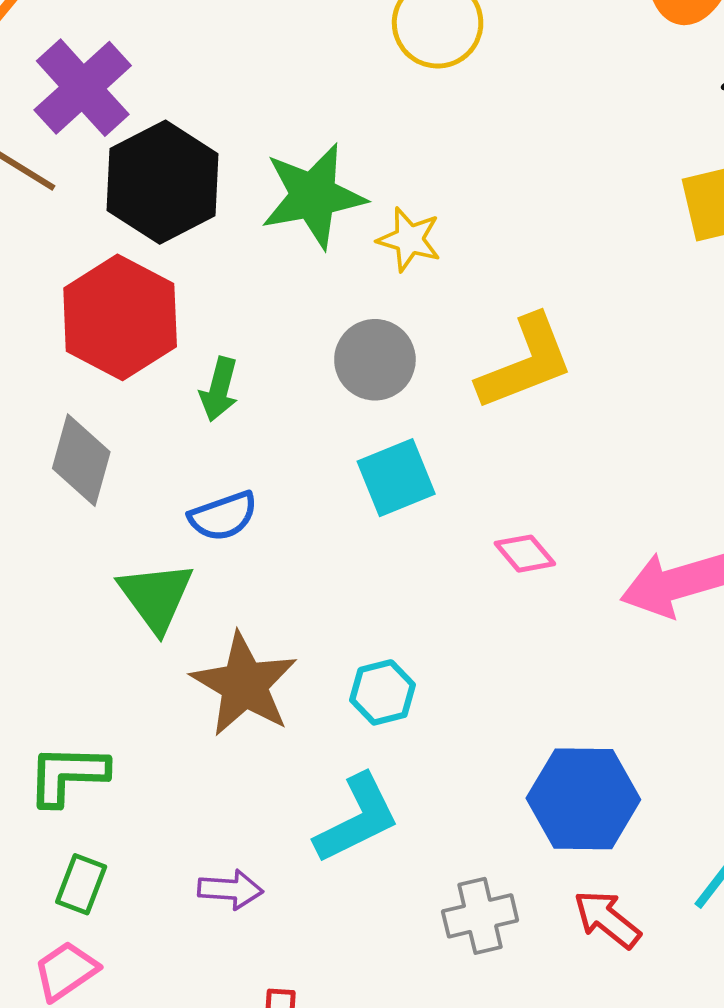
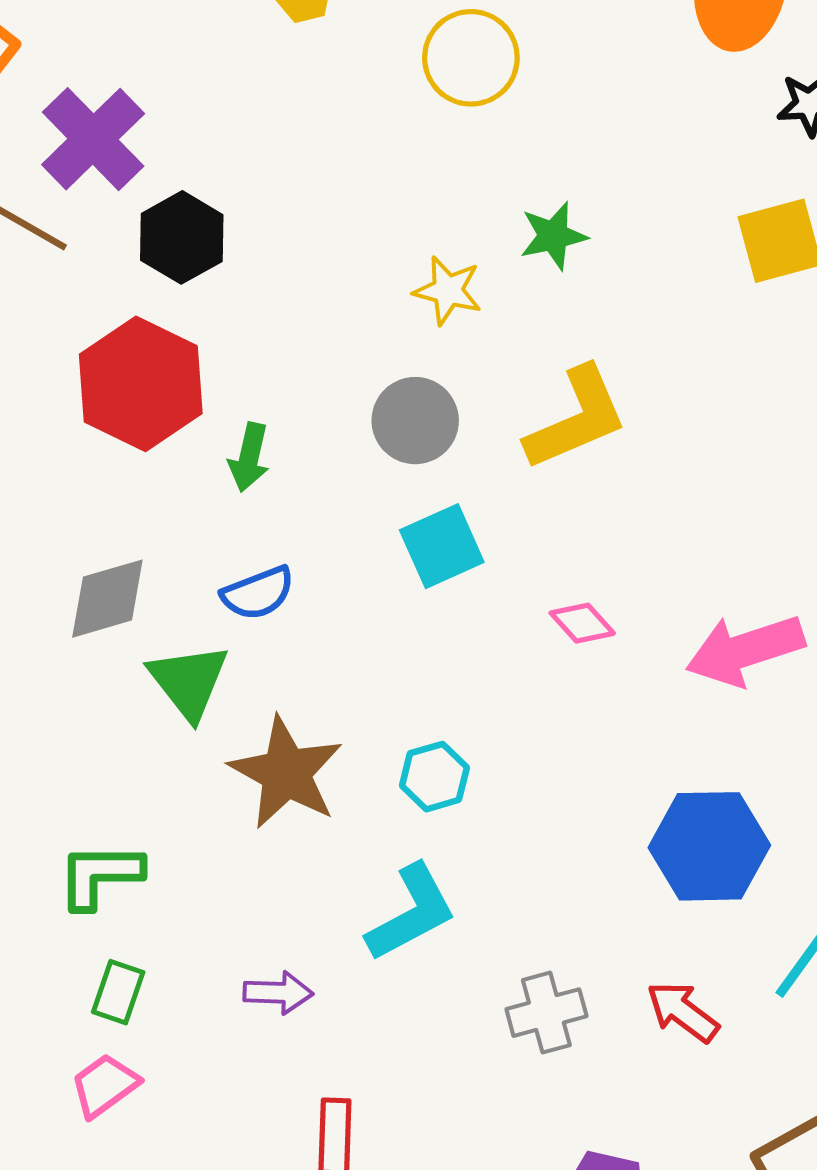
black hexagon: (163, 182) -> (182, 237), size x0.7
green star: (313, 196) -> (553, 236), moved, size x0.6
gray diamond: (81, 460) -> (107, 599), moved, turned 60
blue hexagon: (583, 799) -> (709, 846), moved

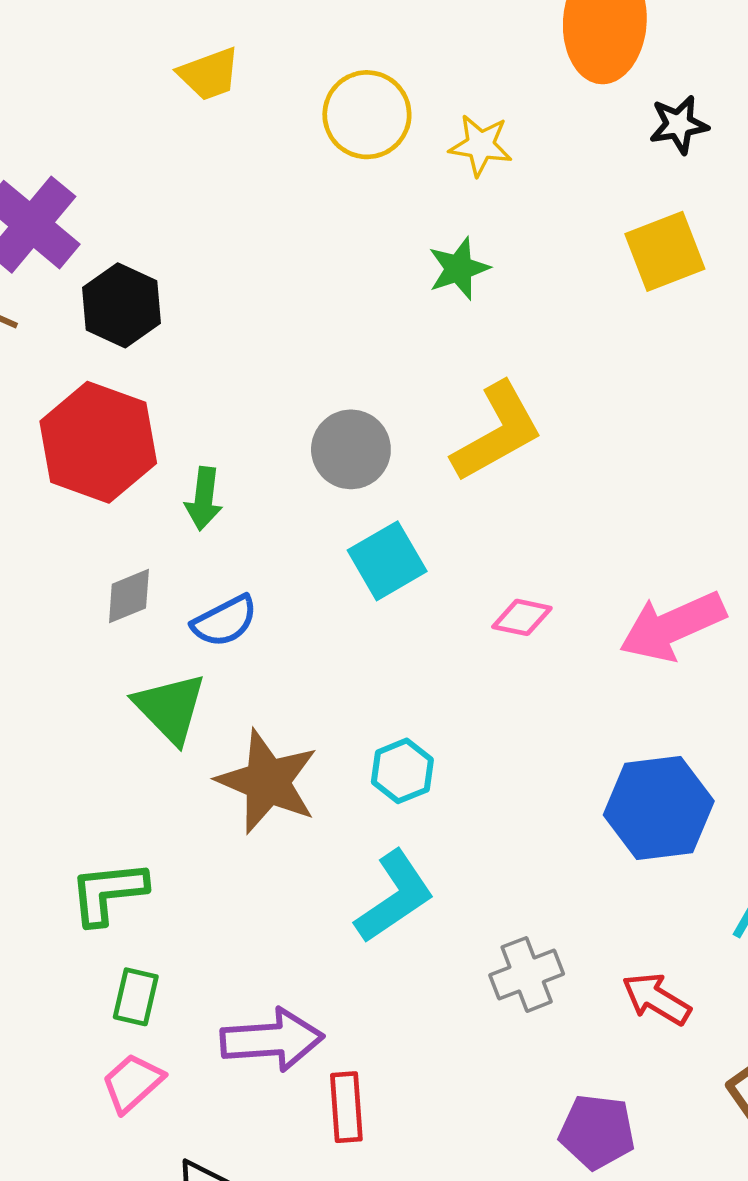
yellow star: (448, 290) -> (481, 145), moved
gray diamond: (107, 599) -> (129, 596), moved, size x0.7
pink diamond: (582, 623) -> (522, 617), turned -30
purple arrow: (278, 993) -> (272, 1040), moved, size x1.6
red arrow: (683, 1012) -> (656, 999), moved

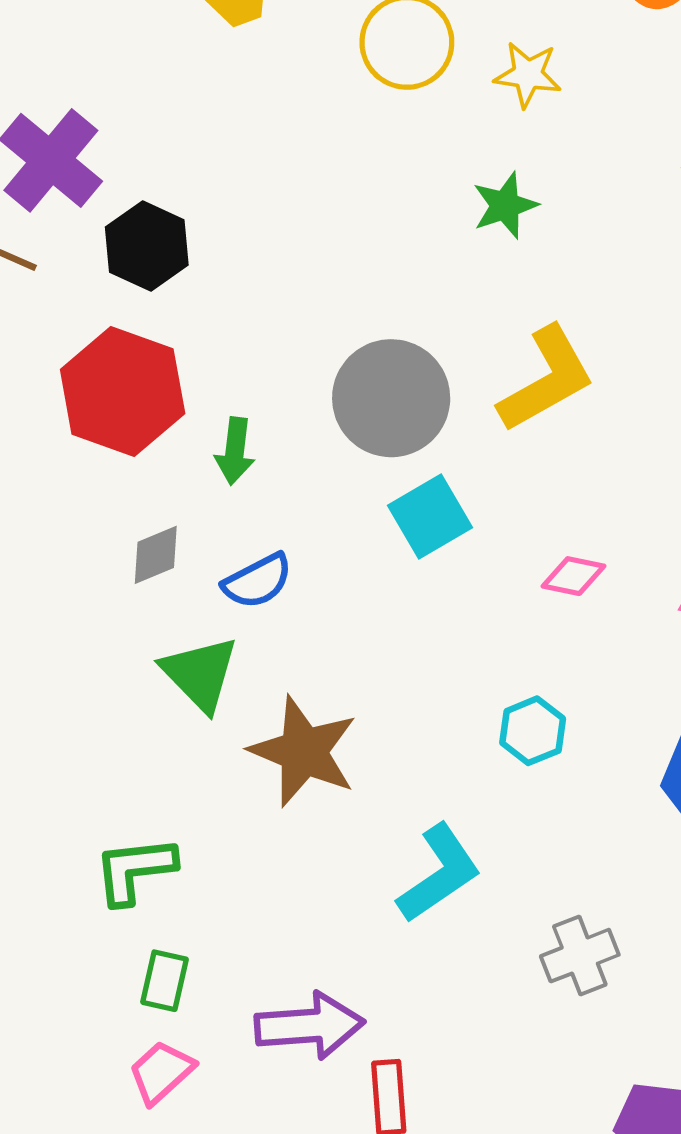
gray circle: (351, 449) -> (391, 398), size x1.4
cyan hexagon: (402, 771) -> (533, 731), moved

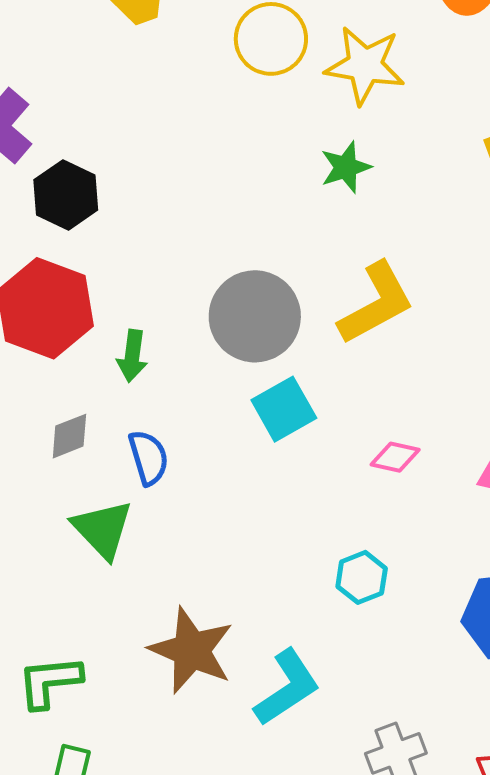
yellow star: (528, 75) -> (365, 65), size x1.5
blue semicircle: (257, 581) -> (148, 458), turned -80
brown star: (304, 751) -> (191, 650), moved

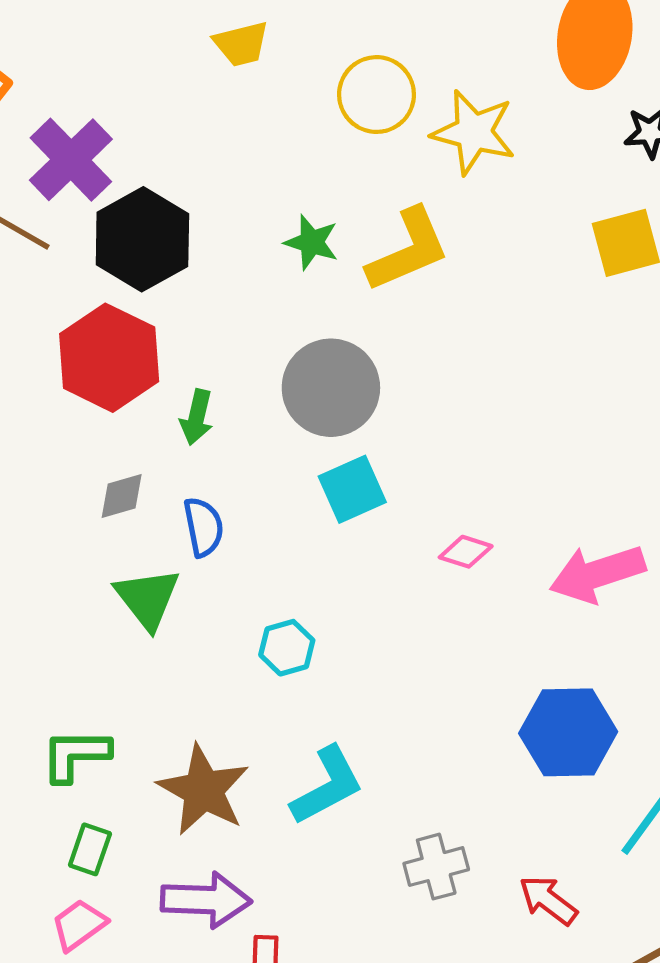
green star: (346, 167) -> (312, 242), moved, turned 30
black hexagon: (66, 195) -> (142, 239), size x1.4
yellow L-shape: (376, 303) -> (408, 250), moved
cyan hexagon: (362, 577) -> (287, 648), moved
brown star: (191, 650) -> (203, 790), moved

